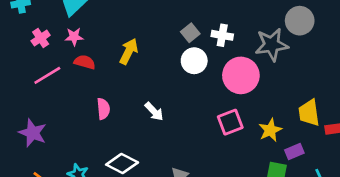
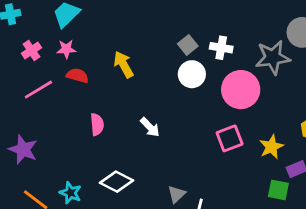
yellow arrow: (129, 51) -> (124, 64), turned -55

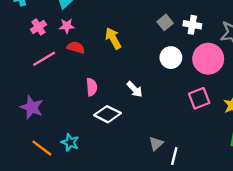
white circle: (192, 74) -> (171, 58), moved
white diamond: (117, 182) -> (107, 114), moved

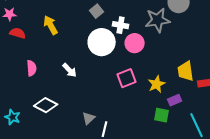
white cross: (192, 25) -> (121, 25), moved
white circle: (171, 58) -> (102, 42), size x1.4
pink circle: (208, 59) -> (135, 43), size x0.7
white diamond: (107, 114) -> (46, 105), moved

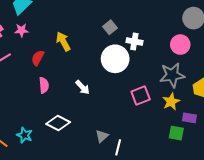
gray star: (158, 20) -> (172, 75), moved
red semicircle: (18, 33) -> (38, 58), moved, turned -77
pink circle: (135, 43) -> (180, 45), moved
purple rectangle: (175, 100) -> (189, 118), turned 32

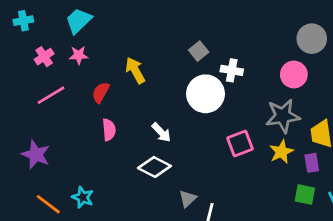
purple rectangle: (189, 118) -> (312, 163), moved, turned 72
white diamond: (58, 123) -> (154, 167), moved
green square: (176, 133) -> (305, 195), moved

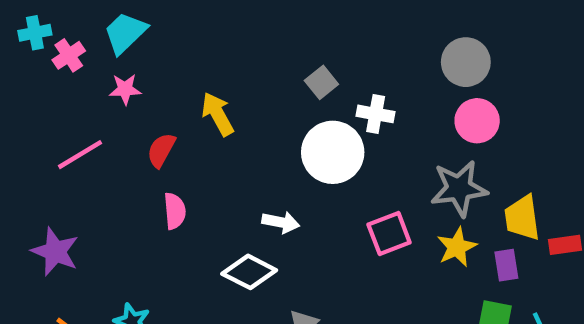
gray circle: (312, 39) -> (466, 62), moved
pink cross: (44, 57) -> (69, 55), moved
white arrow: (161, 132) -> (281, 222), moved, turned -35

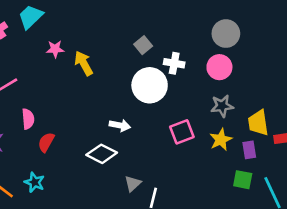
pink star: (125, 89) -> (55, 49), moved
pink circle: (477, 121) -> (219, 67), moved
red semicircle: (161, 150) -> (46, 142), moved
gray star: (459, 188) -> (222, 106), size x0.7
pink semicircle: (175, 211) -> (28, 119), moved

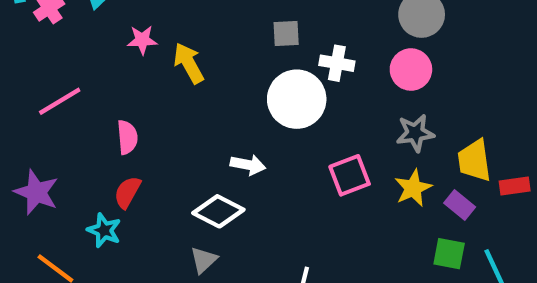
gray square: (143, 45) -> (286, 34), turned 36
pink semicircle: (28, 119) -> (127, 137), moved
purple rectangle: (249, 150) -> (460, 205), turned -42
cyan star: (34, 182) -> (104, 230), moved
gray triangle: (133, 184) -> (204, 260), moved

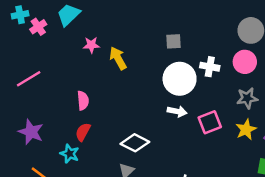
white cross: (337, 63) -> (210, 67), moved
pink line: (60, 101) -> (29, 79), moved
white arrow: (248, 165) -> (177, 111), moved

